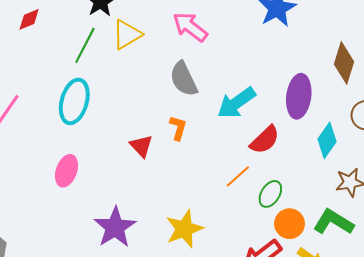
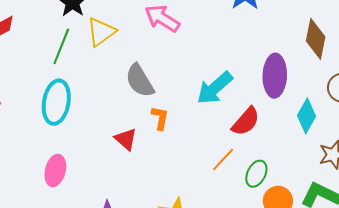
gray semicircle: (184, 79) -> (140, 81), moved

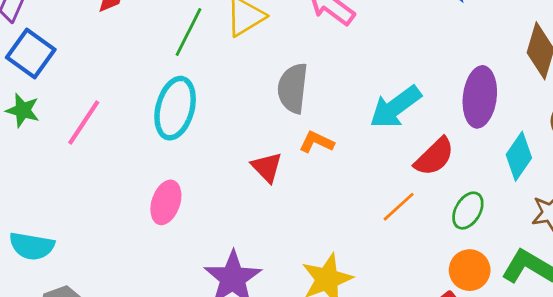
gray semicircle: (140, 81) -> (293, 88), turned 33
orange L-shape: (160, 118) -> (317, 142), turned -80
green ellipse: (256, 174) -> (468, 211), moved

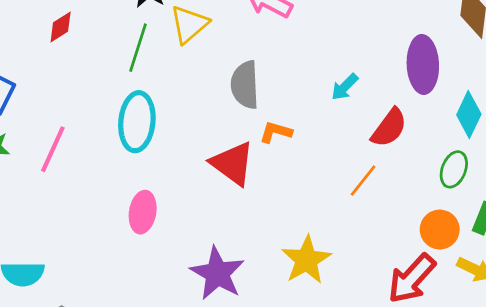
cyan arrow: (395, 107) -> (345, 87), size x0.6
red triangle: (267, 167) -> (233, 163), size x1.5
green ellipse: (468, 211) -> (454, 169), moved

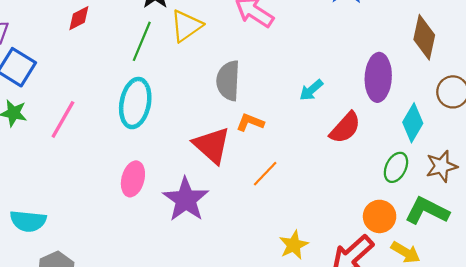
orange line: (363, 181) -> (265, 174), moved
yellow star: (306, 260) -> (294, 245), moved, size x0.7
purple star: (217, 273) -> (186, 200), moved

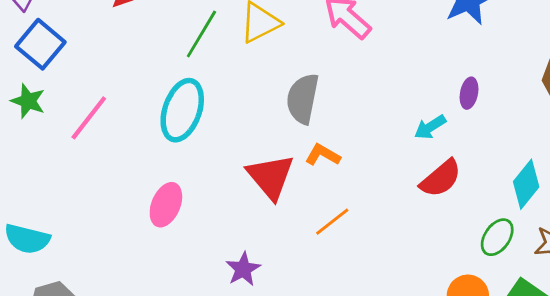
purple ellipse: (378, 77) -> (469, 93), moved, size x0.5
cyan arrow: (311, 90) -> (430, 127), moved
purple star: (186, 200) -> (243, 269), moved, size x0.6

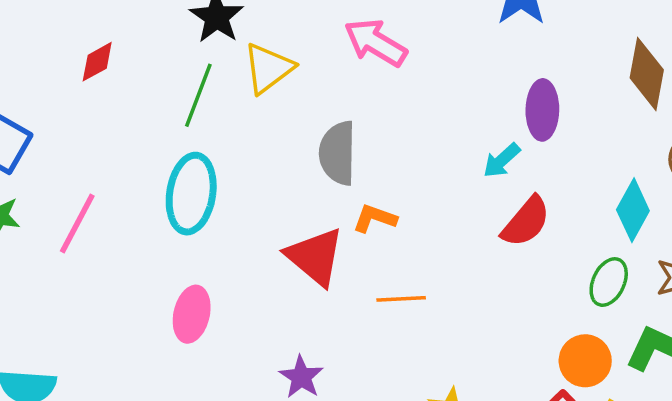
purple ellipse: (469, 93) -> (542, 110), size x1.5
orange line: (332, 222) -> (401, 299), turned 45

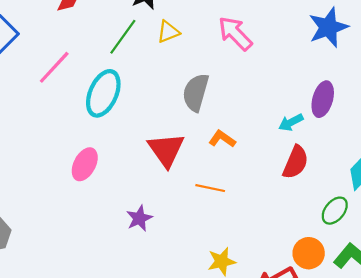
yellow triangle: (268, 68) -> (168, 32), size x0.7
orange L-shape: (375, 218) -> (222, 139), moved
red semicircle: (526, 222) -> (296, 162), turned -32
pink line: (77, 223) -> (54, 67), moved

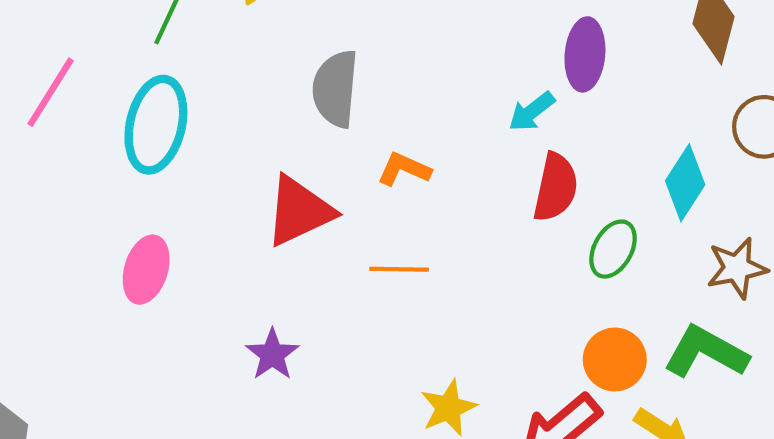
red triangle: (166, 150) -> (299, 211), turned 51
green ellipse: (335, 211) -> (613, 249), moved

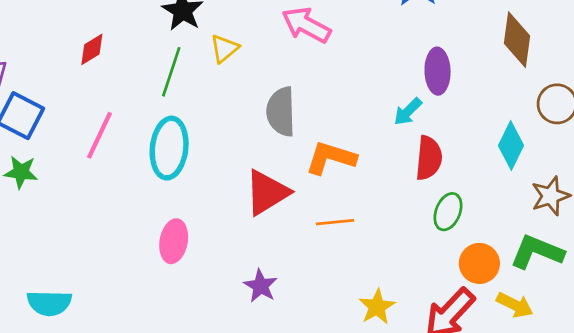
orange L-shape: (404, 169) -> (331, 158), size x1.5
green ellipse: (613, 249) -> (448, 212), moved

